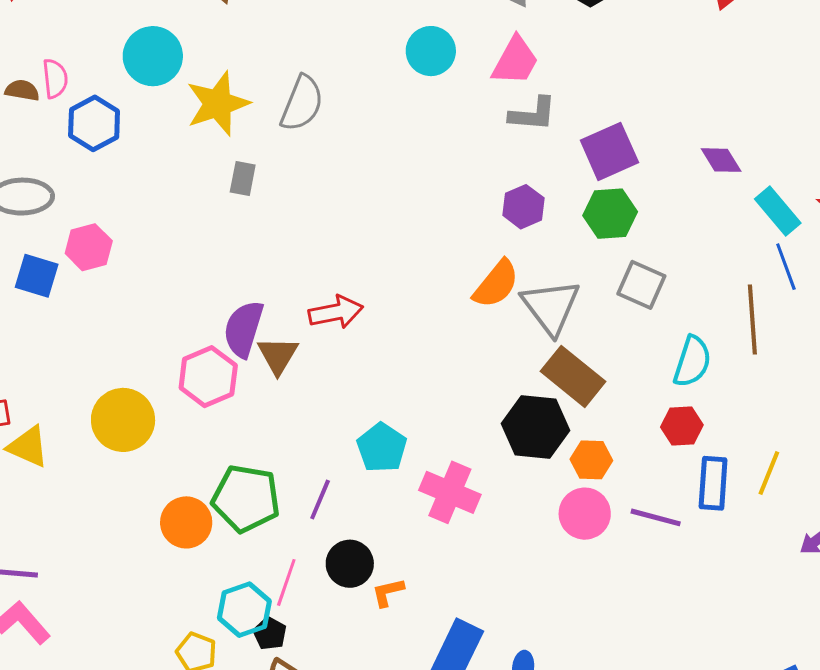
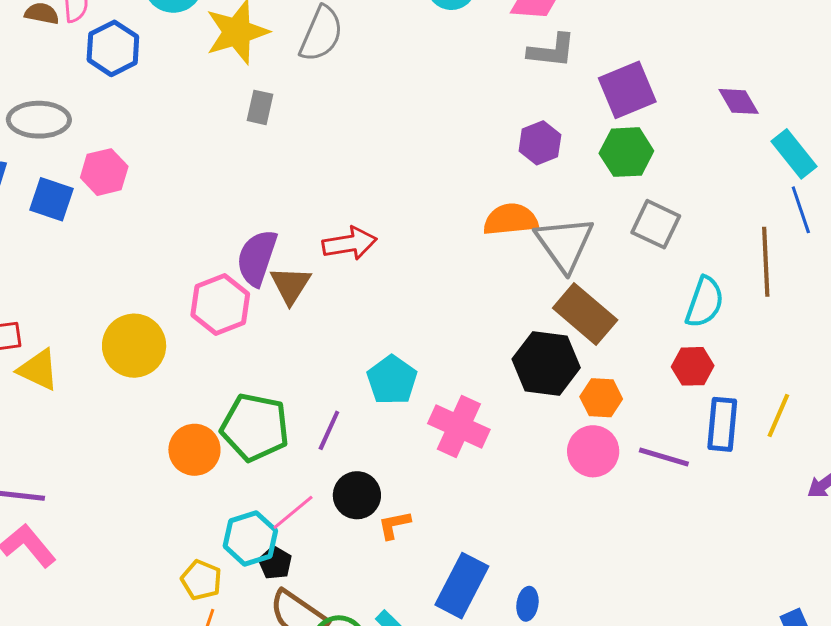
orange semicircle: (496, 284) -> (511, 219), turned -136
pink line: (286, 582) -> (293, 512), turned 30

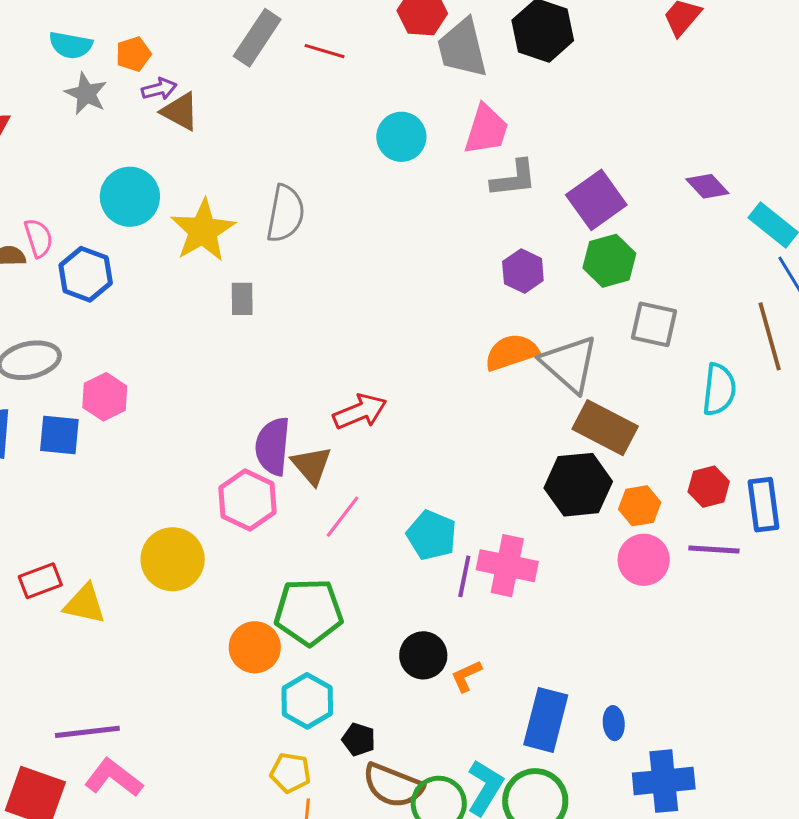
red hexagon: (693, 366) -> (709, 487), moved
purple line: (329, 430) -> (464, 576), moved
pink line: (293, 512) -> (342, 517), moved
cyan hexagon: (250, 538) -> (307, 701), moved

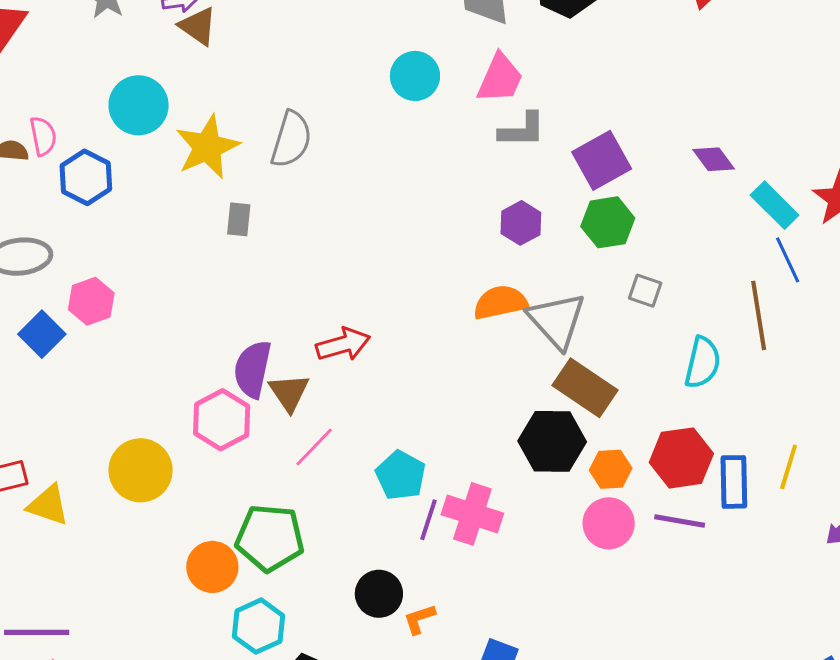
gray square: (654, 324) -> (645, 291), size x0.7
blue square: (59, 435) -> (42, 334), turned 33
red hexagon: (709, 487) -> (681, 458), size x1.5

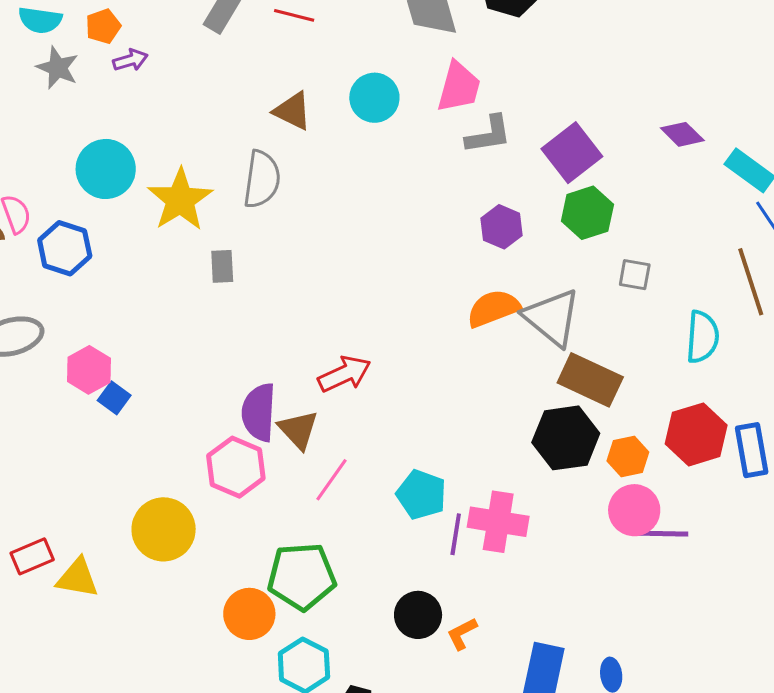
brown triangle: (198, 26) -> (293, 111), moved
blue square: (42, 334) -> (114, 398), moved, size x0.7
purple line: (680, 521) -> (663, 534), moved

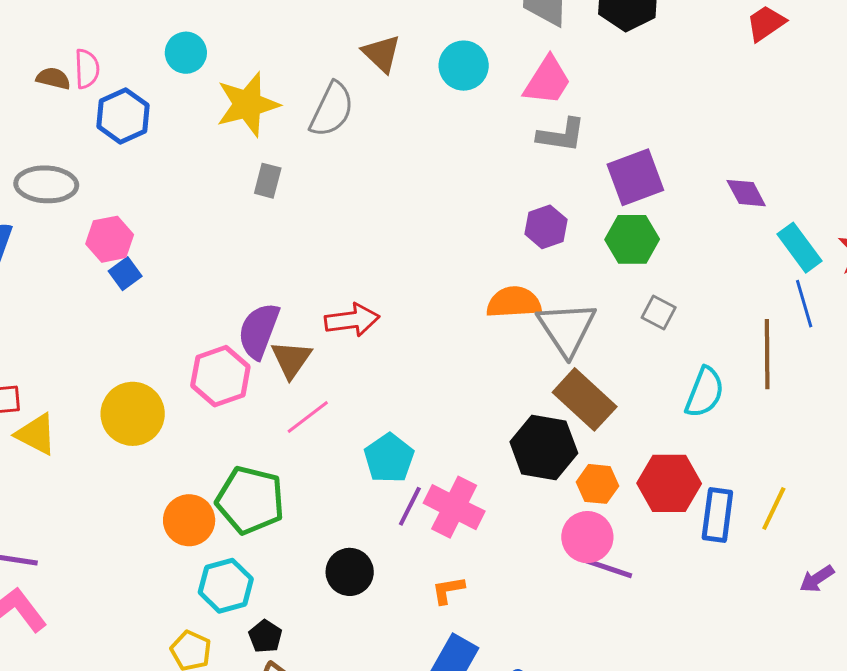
cyan circle: (106, 169) -> (186, 53), size x0.7
orange L-shape: (462, 634) -> (448, 590), moved

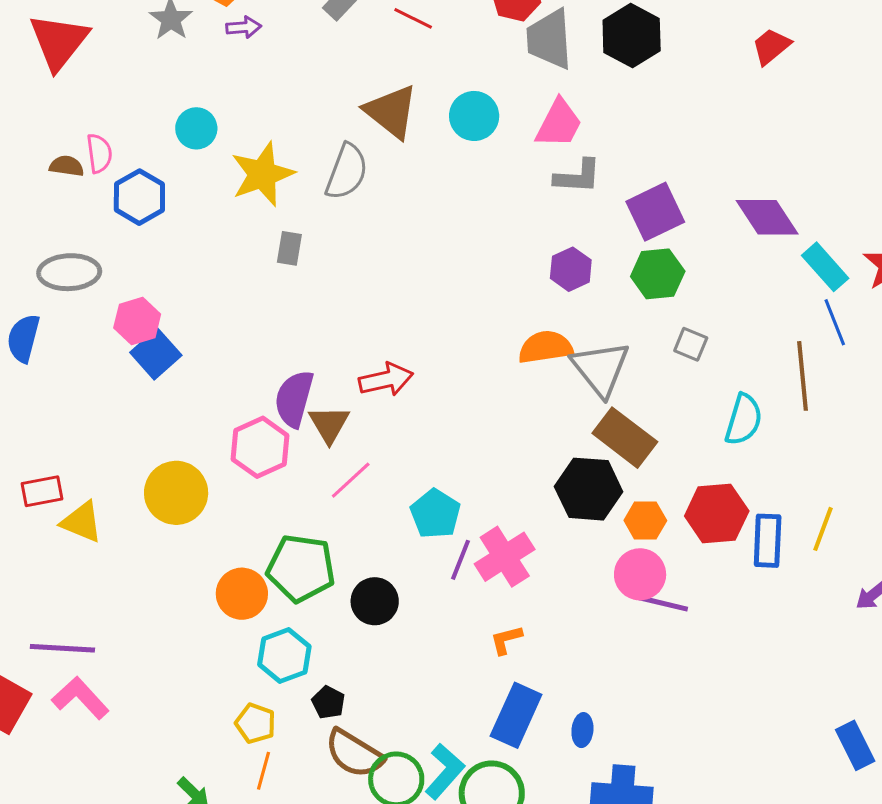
brown triangle: (381, 54) -> (391, 112), size x1.4
purple diamond: (746, 193) -> (767, 217), size x1.5
blue square: (125, 274) -> (156, 354), size x1.5
pink cross: (454, 507) -> (505, 557), turned 36
black circle: (350, 572) -> (375, 601), moved

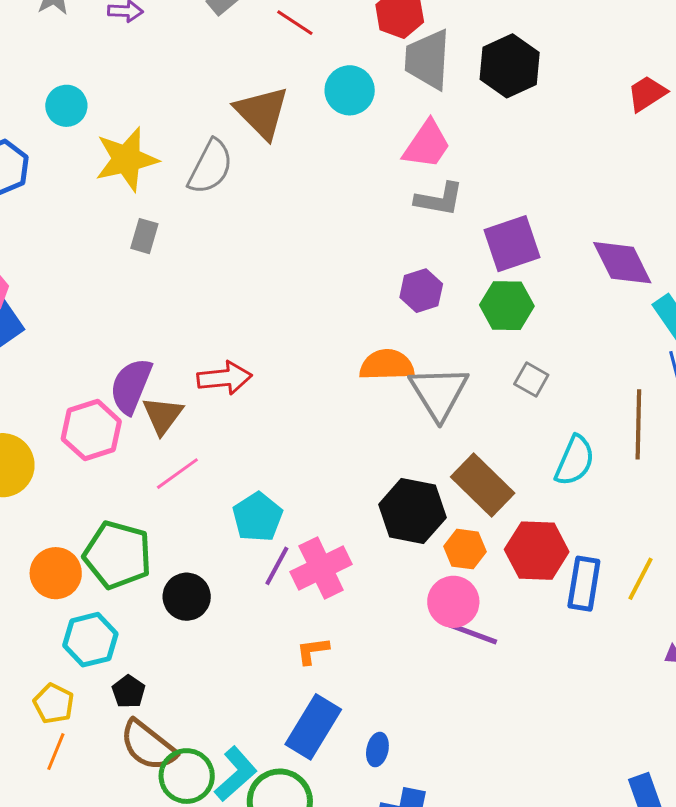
cyan circle: (474, 116) -> (350, 90), moved
brown rectangle: (625, 438) -> (483, 485), moved

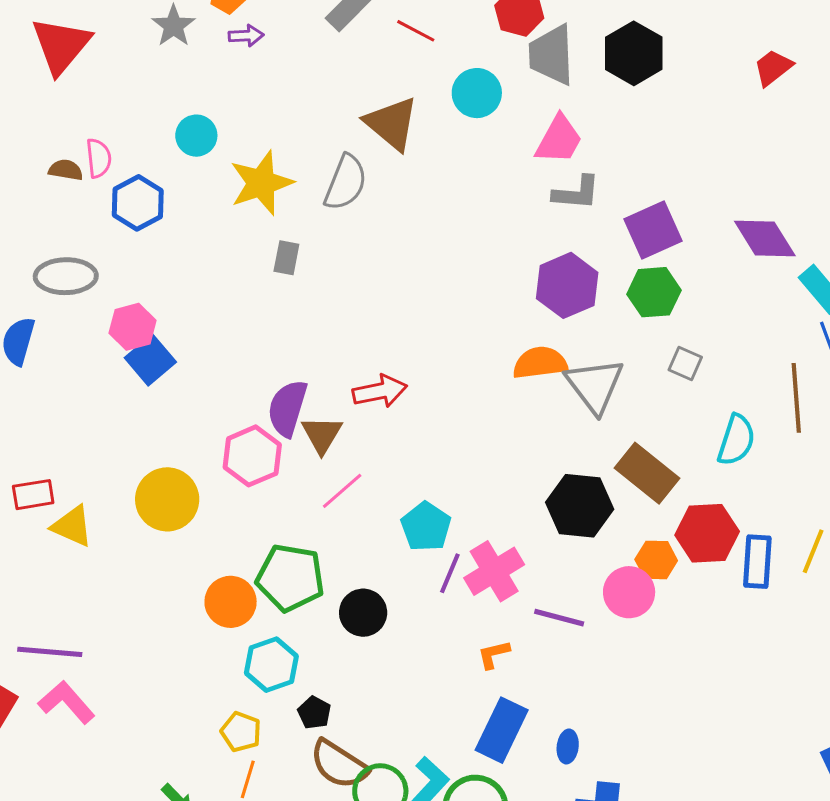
purple hexagon: (421, 291) -> (567, 285), size x1.5
orange hexagon: (465, 549) -> (656, 560), moved
purple line: (472, 633) -> (559, 618), moved

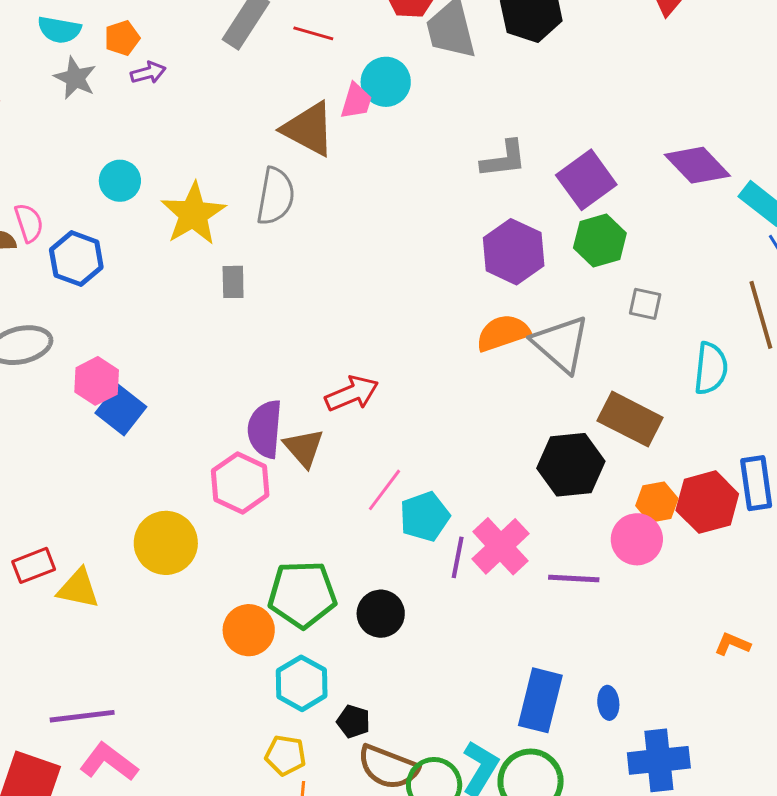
pink trapezoid: (559, 140) -> (356, 101), moved, size x0.7
pink line: (342, 491) -> (385, 490), moved
cyan pentagon: (426, 527) -> (425, 517), turned 30
red hexagon: (707, 533) -> (707, 502), moved
orange L-shape: (494, 654) -> (732, 644), moved, turned 48

